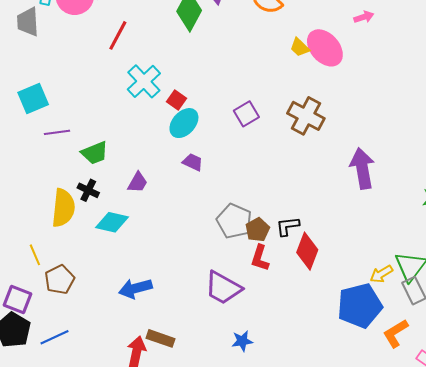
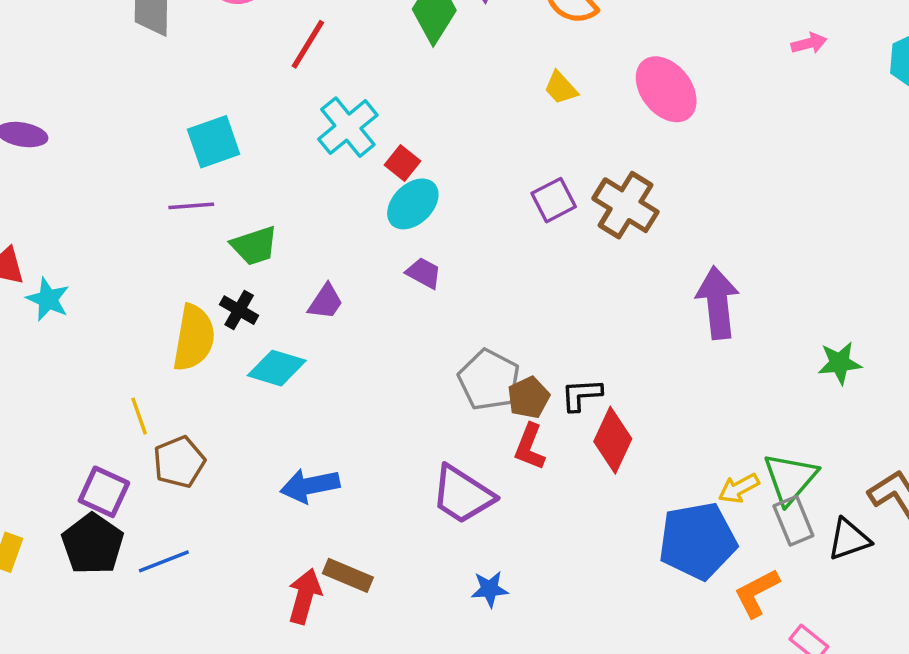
pink arrow: (364, 17) -> (809, 43), moved
yellow trapezoid: (300, 47) -> (561, 88), moved
cyan square: (33, 98) -> (214, 142), moved
purple square: (246, 114) -> (554, 200), moved

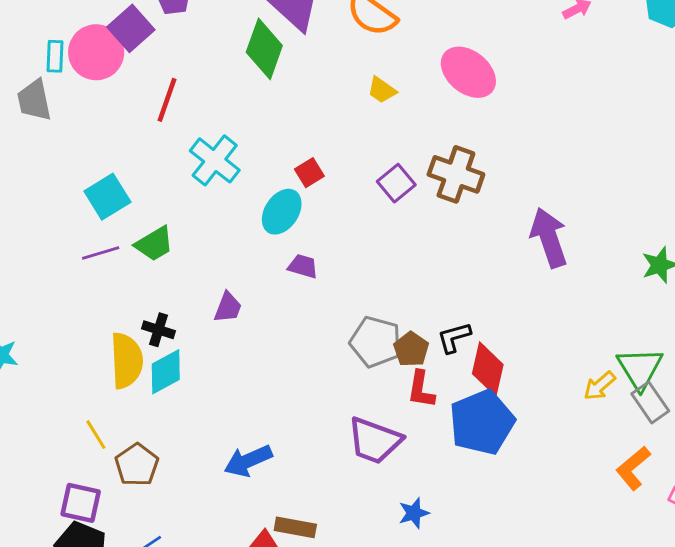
red square: (402, 163) -> (309, 173), moved, turned 32
green trapezoid: (254, 246) -> (154, 244), moved
cyan diamond: (277, 368) -> (166, 372), moved, turned -33
blue pentagon: (698, 541) -> (482, 422), moved

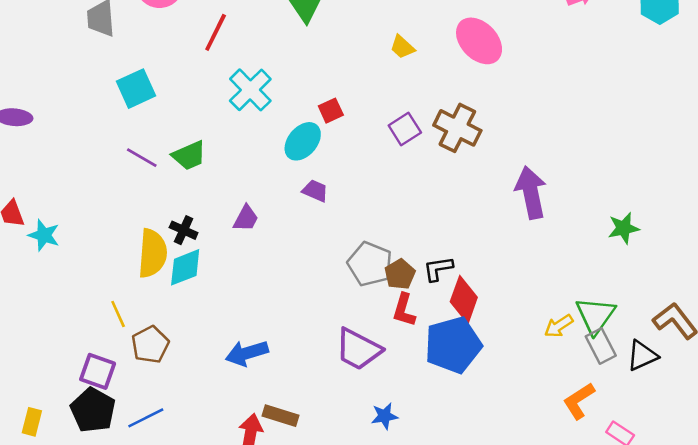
cyan square: (107, 197) -> (136, 89), moved
purple line: (101, 253) -> (142, 158), turned 40

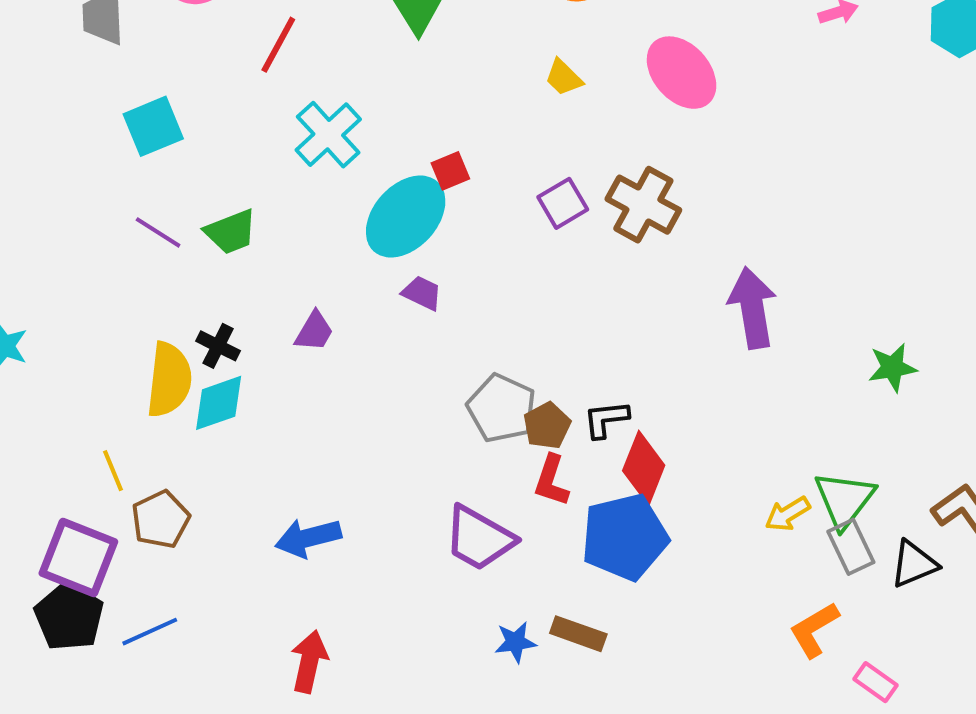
cyan ellipse: (303, 141) -> (406, 217), size x1.4
purple square: (98, 371) -> (78, 557), size x1.4
brown rectangle: (280, 416) -> (578, 634), moved

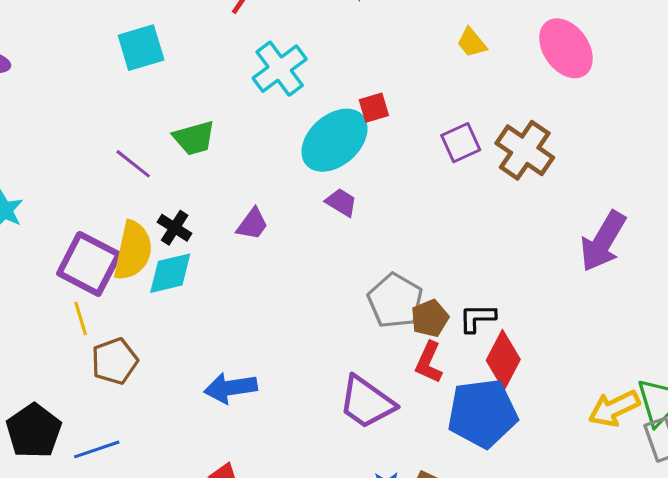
purple line: (158, 232) -> (133, 164), moved
purple arrow: (752, 308) -> (603, 241), turned -146
yellow arrow: (788, 514) -> (614, 408), size x1.4
purple square: (78, 557) -> (89, 264), moved

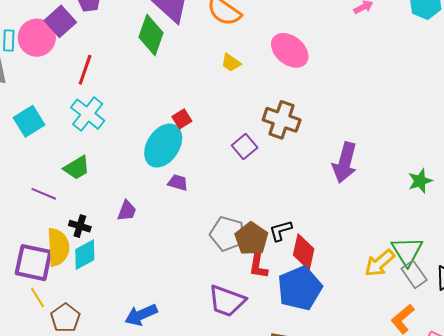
cyan cross: (280, 69) -> (88, 114), moved
purple square: (461, 143) -> (245, 147), moved
brown pentagon: (430, 318) -> (252, 239), size x1.4

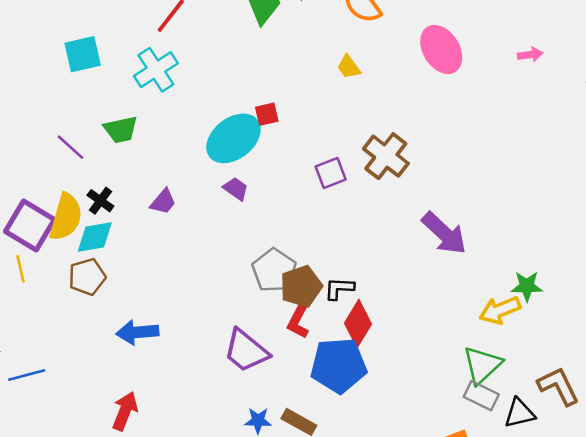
pink ellipse: (290, 50) -> (441, 49), moved
purple arrow: (345, 163) -> (444, 233), turned -81
yellow arrow: (380, 263) -> (500, 310), moved
gray rectangle: (414, 274) -> (481, 396), turned -48
brown pentagon: (65, 318) -> (87, 277), moved

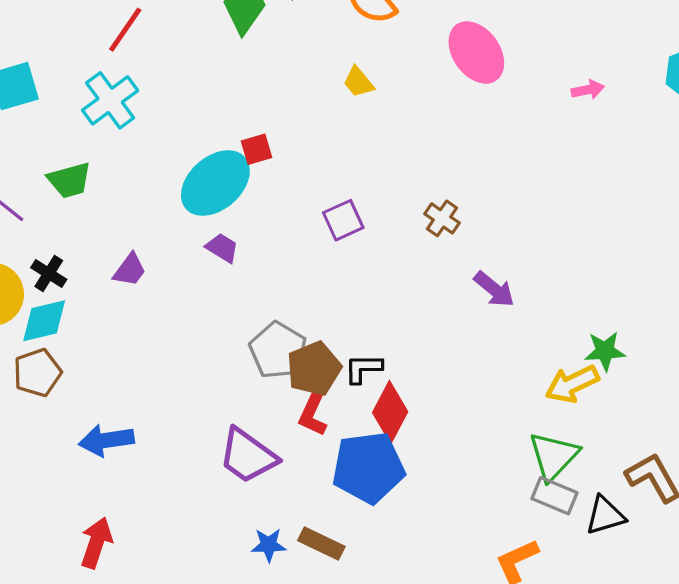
pink arrow: (530, 55) -> (588, 90), moved
brown cross: (386, 156) -> (442, 218), moved, size x0.6
purple arrow: (444, 233) -> (494, 289), size x0.7

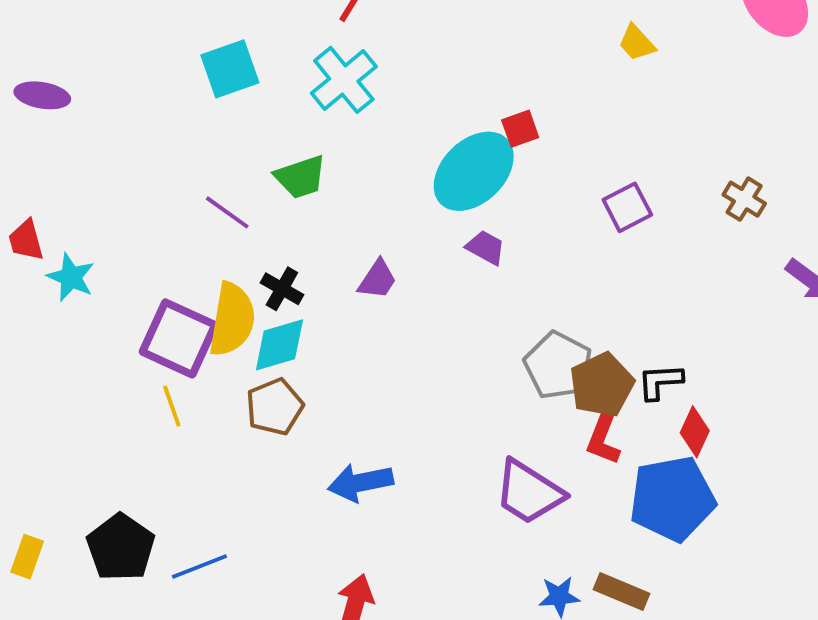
red diamond: (390, 412) -> (695, 432), size x0.7

